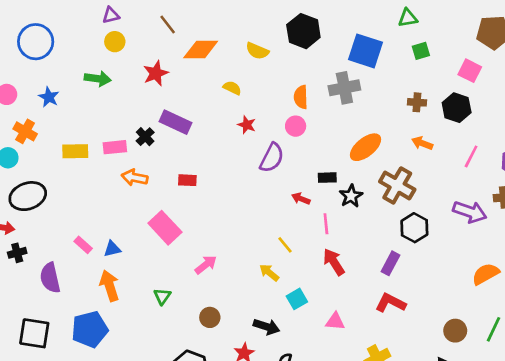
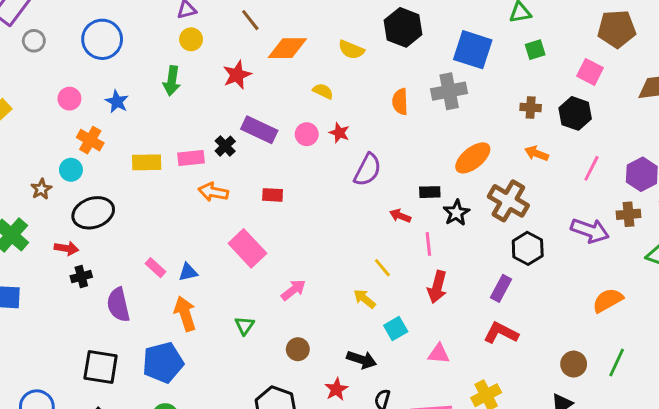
green arrow: (98, 79) -> (172, 81), turned 90
pink circle: (296, 126) -> (307, 134), moved
red arrow: (334, 262) -> (437, 287), turned -132

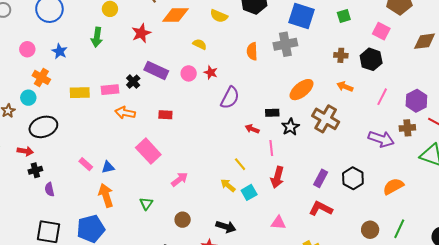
black hexagon: (528, 248) -> (353, 178), moved
purple semicircle: (118, 305) -> (49, 189), moved, size x0.6
cyan square: (396, 328) -> (249, 192), moved

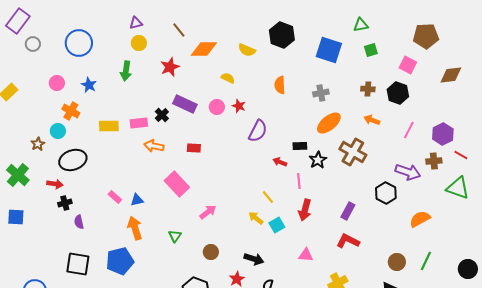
gray cross: (285, 44) -> (321, 93), moved, size x0.7
black hexagon: (353, 178) -> (386, 193), moved

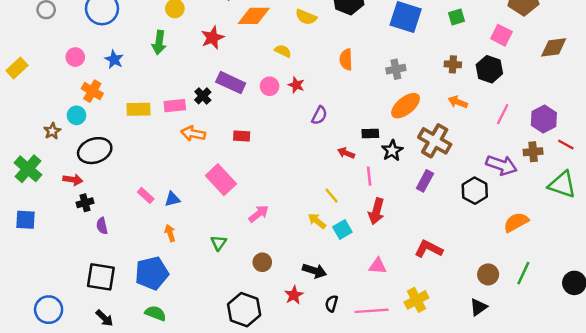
purple semicircle: (258, 131) -> (319, 115), size x0.7
purple rectangle: (348, 211) -> (425, 181), moved
orange arrow: (135, 228) -> (170, 233), size x0.6

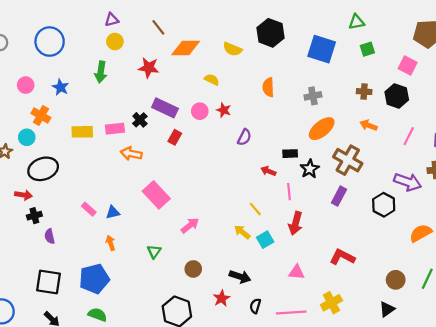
red star: (212, 38) -> (149, 68), turned 30
red rectangle: (242, 136) -> (175, 137), moved, turned -64

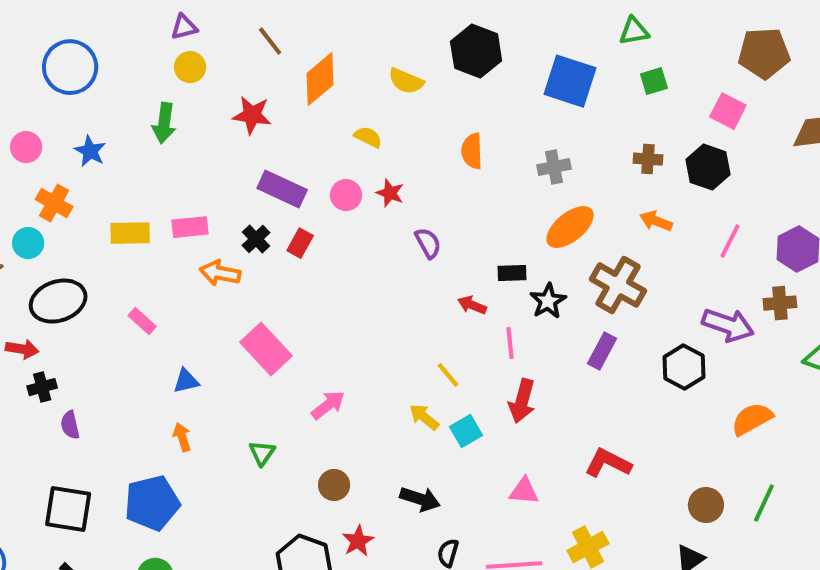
orange diamond: (186, 48) -> (320, 79), turned -40
black cross: (140, 120) -> (256, 239), moved
purple semicircle: (244, 137) -> (428, 243), turned -56
pink rectangle: (89, 209) -> (142, 321), moved
red star: (222, 298) -> (358, 541), moved

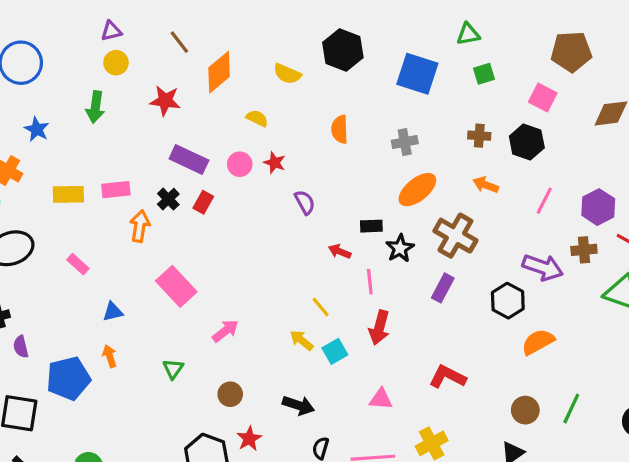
orange arrow: (220, 273) -> (140, 226), turned 88
orange semicircle: (752, 419) -> (538, 342), moved
blue pentagon: (152, 503) -> (68, 378), moved

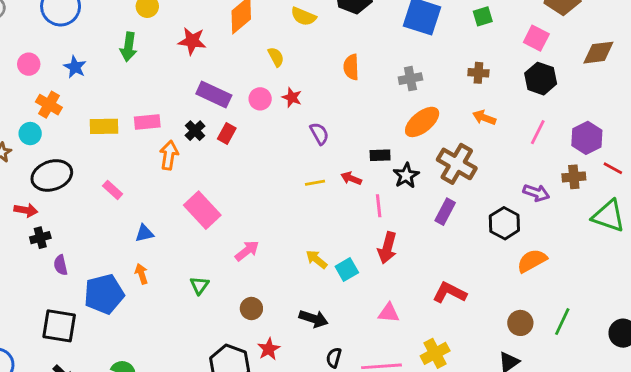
yellow semicircle: (257, 118) -> (276, 57), turned 36
black hexagon: (527, 142) -> (541, 79), moved
purple arrow: (543, 267) -> (536, 193), size x0.7
yellow line: (321, 307) -> (315, 183), moved, turned -60

